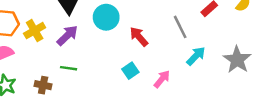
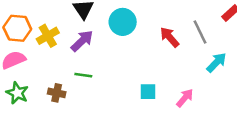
red arrow: (139, 37) -> (170, 37), moved
cyan square: (130, 71) -> (148, 92), moved, turned 35
pink arrow: (162, 79) -> (185, 98), moved

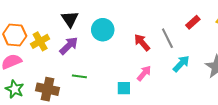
green line: (83, 75) -> (79, 76), moved
brown cross: (57, 93) -> (48, 89), size x1.5
pink arrow: (185, 98) -> (144, 73), moved

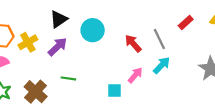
black triangle: (70, 19) -> (59, 19), turned 30
cyan arrow: (181, 64) -> (162, 65), moved
brown cross: (48, 89) -> (36, 92), turned 30

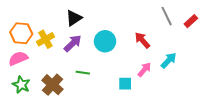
cyan circle: (93, 30) -> (105, 41), moved
gray line: (159, 39) -> (167, 16), moved

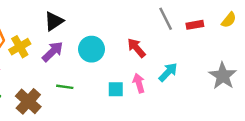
red rectangle: (191, 21) -> (195, 25), turned 32
pink arrow: (144, 70) -> (139, 83), turned -56
cyan square: (125, 84) -> (116, 89), moved

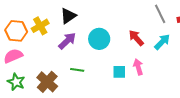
yellow cross: (20, 47) -> (40, 26), moved
cyan arrow: (168, 72) -> (162, 42), moved

